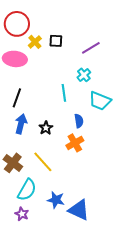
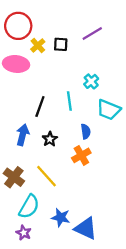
purple line: (91, 48) -> (92, 34), moved
black line: (17, 98) -> (40, 106), moved

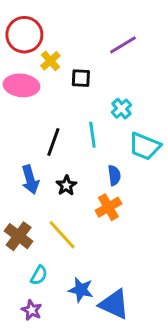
black square: (61, 44) -> (81, 78), moved
blue arrow: (23, 135) -> (30, 180), turned 150
cyan semicircle: (29, 207) -> (39, 275), size x0.6

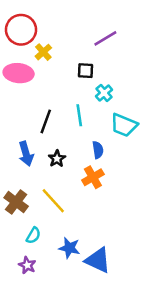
black square: (81, 78) -> (85, 71), moved

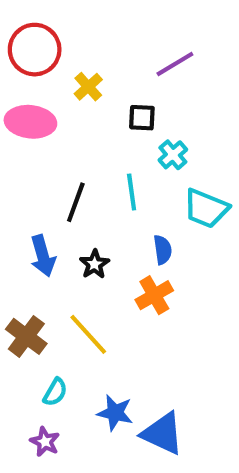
yellow cross: (43, 52) -> (88, 87), moved

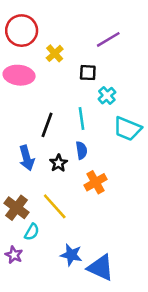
blue semicircle: (163, 250) -> (81, 150), moved
cyan semicircle: (55, 392) -> (32, 232), moved
purple star: (45, 442) -> (14, 255), moved

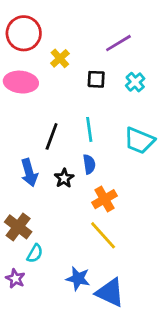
cyan cross: (107, 96) -> (135, 82), moved
yellow line: (55, 206) -> (103, 235), moved

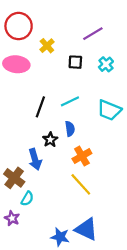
cyan line: (89, 129) -> (70, 101), turned 72
blue arrow: (29, 173) -> (35, 159), moved
blue star: (78, 279) -> (60, 237), moved

